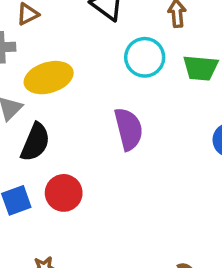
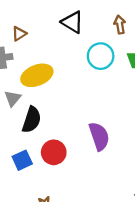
purple semicircle: (129, 129) -> (99, 136), moved

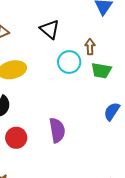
brown arrow: (120, 25) -> (90, 47), moved

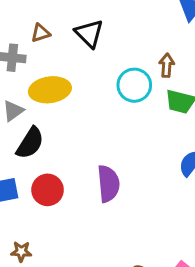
black triangle: (50, 29) -> (89, 33), moved

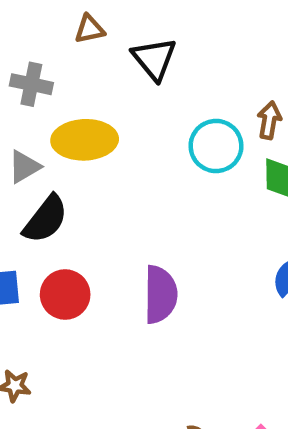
brown triangle: (41, 33) -> (90, 29), moved

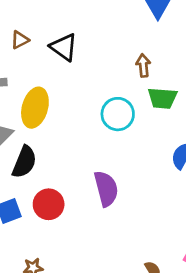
yellow ellipse: (85, 140) -> (35, 108), turned -57
cyan circle: (216, 146) -> (118, 114), moved

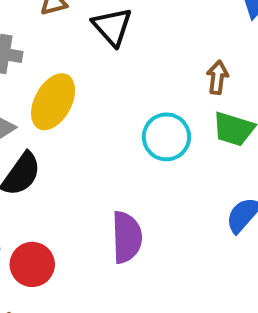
red circle: (49, 204) -> (32, 264), moved

